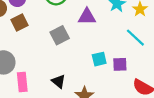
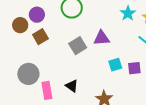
purple triangle: (87, 17) -> (102, 38), moved
black triangle: (59, 81) -> (72, 86), moved

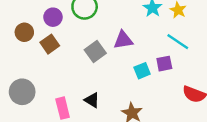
purple circle: (37, 15) -> (53, 17), moved
purple square: (134, 68) -> (164, 64), moved
gray circle: (28, 74) -> (22, 92), moved

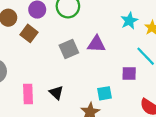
brown square: (50, 44) -> (29, 33), turned -30
cyan square: (142, 71) -> (105, 93), moved

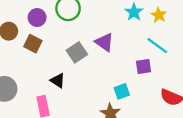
purple triangle: (96, 44) -> (104, 42), turned 42
black triangle: (56, 93) -> (58, 81), moved

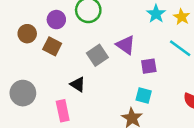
purple square: (143, 67) -> (149, 66), moved
cyan square: (122, 91) -> (144, 95), turned 35

